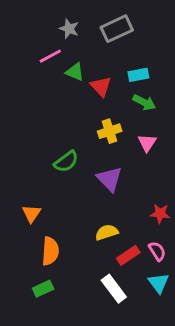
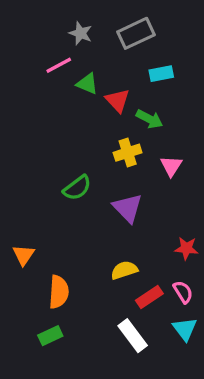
cyan rectangle: (138, 75) -> (161, 74), moved
green arrow: (144, 102) -> (149, 119), moved
orange triangle: (32, 214) -> (23, 255), moved

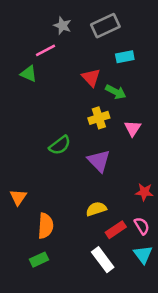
green triangle: (87, 84) -> (29, 74), moved

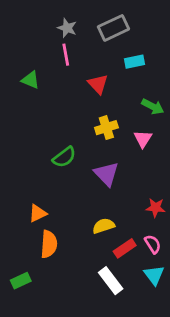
pink line: (46, 50) -> (66, 55), moved, turned -72
green arrow: (116, 92) -> (153, 107), moved
orange triangle: (18, 197) -> (38, 213), moved, turned 30
green rectangle: (39, 260) -> (21, 281), moved

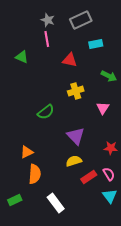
red triangle: (98, 84) -> (70, 60), turned -35
pink triangle: (143, 139) -> (103, 108), moved
purple triangle: (106, 174) -> (76, 136), moved
white rectangle: (111, 281) -> (56, 203), moved

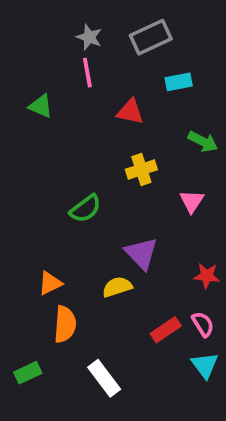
yellow semicircle: (74, 161) -> (117, 287), moved

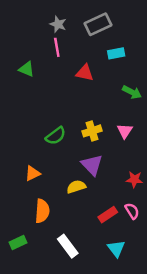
yellow cross: (141, 169) -> (92, 131), moved
orange triangle: (50, 283) -> (33, 173), moved
cyan triangle: (205, 365) -> (116, 249), moved

